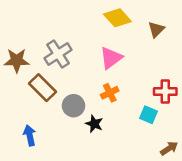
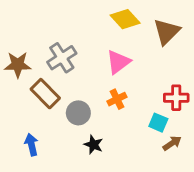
brown triangle: (156, 29) -> (167, 32), size x1.5
black star: (94, 124) -> (94, 145), moved
brown arrow: (169, 148) -> (172, 143), moved

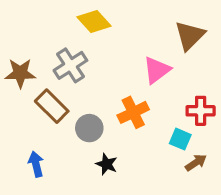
yellow diamond: (125, 19) -> (94, 21), moved
pink triangle: (118, 62) -> (157, 70), moved
orange cross: (117, 99) -> (133, 112), size x1.4

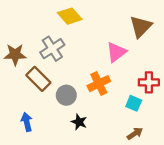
brown arrow: (196, 163) -> (135, 134), moved

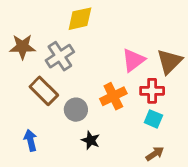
yellow diamond: (70, 16) -> (80, 19), turned -60
brown triangle: (141, 27) -> (169, 61), moved
brown star: (15, 54) -> (22, 47), moved
red cross: (149, 82) -> (152, 91), moved

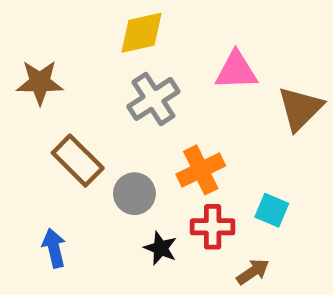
gray cross: (60, 56) -> (153, 99), moved
pink triangle: (133, 60) -> (236, 71), moved, turned 35
red cross: (152, 91) -> (213, 227), moved
brown arrow: (155, 154) -> (253, 272), moved

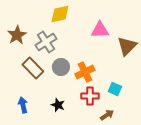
brown star: (40, 82) -> (17, 35), turned -30
gray cross: (153, 99) -> (46, 42), moved
gray circle: (134, 194) -> (61, 67), moved
black star: (161, 248) -> (58, 105), moved

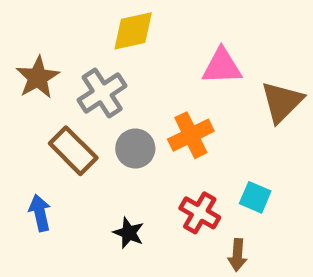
orange cross: (85, 72) -> (191, 135), moved
red cross: (90, 96) -> (200, 213), turned 30
blue arrow: (23, 105) -> (40, 213), moved
brown arrow: (107, 115) -> (237, 255), turned 128

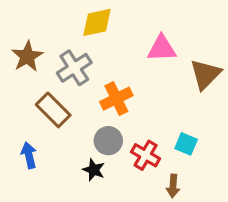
orange cross: (191, 135) -> (116, 99), moved
gray circle: (135, 148) -> (108, 141), moved

